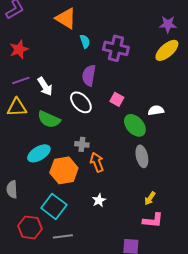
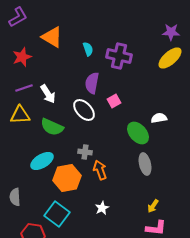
orange triangle: (66, 18) -> (52, 37), moved
pink square: (117, 99) -> (114, 101), moved, turned 32

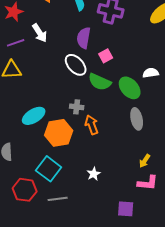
white arrow: (48, 94) -> (40, 33), moved
green semicircle: (52, 127) -> (100, 82), moved
white star: (102, 208) -> (94, 174), moved

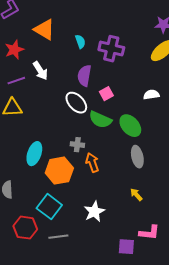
white semicircle: (151, 73) -> (151, 95), moved
cyan ellipse: (34, 116) -> (34, 154), turned -40
yellow arrow: (145, 161) -> (136, 195), moved, turned 104
white star: (94, 174) -> (94, 212), size x1.5
pink L-shape: (148, 183) -> (149, 233), moved

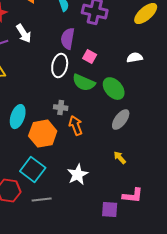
pink square: (106, 94) -> (90, 57), turned -32
white ellipse: (76, 103) -> (60, 66), turned 55
gray ellipse: (137, 157) -> (121, 120), turned 50

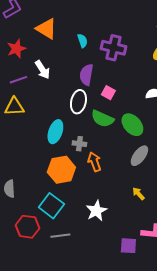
cyan ellipse: (18, 117) -> (55, 132), moved

